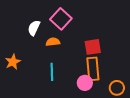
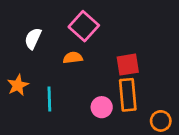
white semicircle: (34, 28) -> (33, 38), moved
cyan line: (52, 72) -> (49, 99), moved
pink circle: (85, 83) -> (102, 107), moved

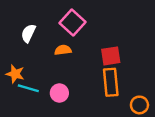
orange star: (18, 85) -> (15, 74), turned -30
cyan line: (49, 99) -> (28, 88), moved, turned -72
pink circle: (102, 107) -> (59, 93), moved

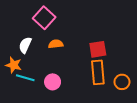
pink square: (73, 23) -> (44, 18), moved
white semicircle: (28, 33) -> (25, 45), moved
orange circle: (139, 105) -> (122, 82), moved

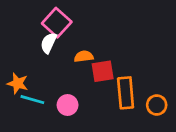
orange semicircle: (56, 44) -> (84, 56), moved
white semicircle: (25, 45) -> (49, 43), moved
red square: (98, 49) -> (103, 71), moved

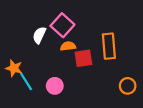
pink square: (57, 23) -> (62, 25), moved
orange rectangle: (126, 93) -> (109, 46), moved
cyan line: (32, 100) -> (26, 81), turned 42

